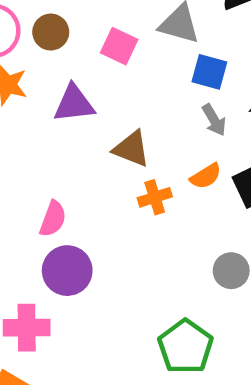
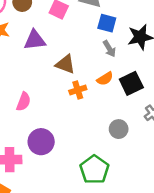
purple circle: (67, 271) -> (41, 142), moved

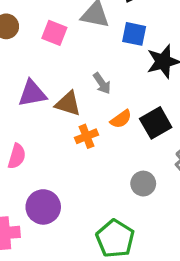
blue square: (107, 23) -> (134, 34), moved
purple triangle: (35, 40) -> (32, 93), moved
gray arrow: (109, 49) -> (102, 83), moved

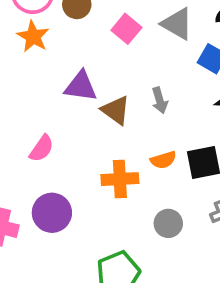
orange semicircle: (121, 119) -> (163, 160), moved
orange cross: (86, 136) -> (120, 179), moved, size x1.4

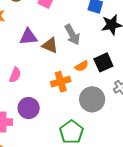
gray arrow: (160, 100) -> (72, 35), size x1.5
gray circle: (168, 223) -> (92, 99), size x1.6

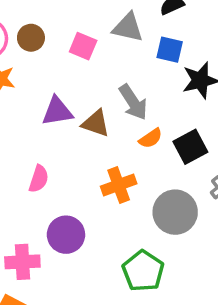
orange semicircle: (82, 66) -> (151, 138), moved

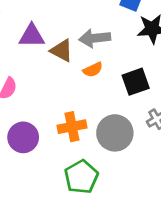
gray arrow: (133, 102) -> (95, 38), turned 108
orange semicircle: (151, 138) -> (93, 70), moved
orange cross: (119, 185) -> (72, 127), moved

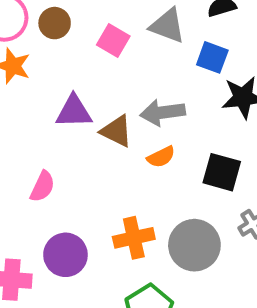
black square: (136, 82) -> (222, 172), turned 36

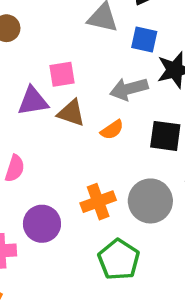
pink square: (113, 40) -> (62, 74), moved, turned -32
gray arrow: (163, 112) -> (129, 89), moved

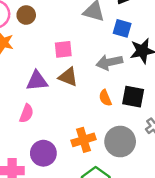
purple triangle: (33, 101) -> (37, 81), moved
orange semicircle: (112, 130) -> (105, 98), moved, turned 98

